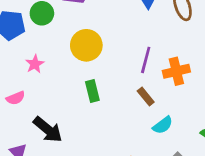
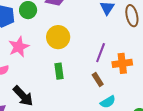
pink star: (35, 64) -> (19, 47), size x1.5

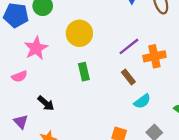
purple line: (101, 53) -> (129, 46), turned 36
black arrow: (23, 96) -> (46, 103), size x0.7

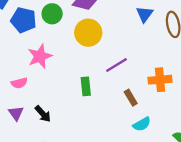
yellow circle: (79, 33) -> (88, 33), moved
purple line: (129, 46) -> (117, 65), moved
purple triangle: (21, 122) -> (16, 113), moved

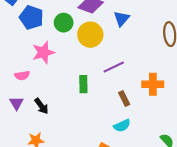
green circle: (52, 14) -> (64, 23), moved
blue triangle: (145, 14) -> (121, 19), moved
cyan semicircle: (142, 124) -> (122, 126), moved

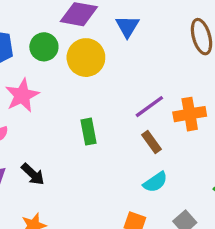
purple line: (114, 67) -> (149, 107), moved

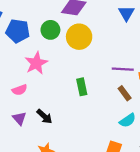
blue triangle: (127, 26) -> (126, 13), moved
purple line: (149, 107) -> (123, 69), turned 40

